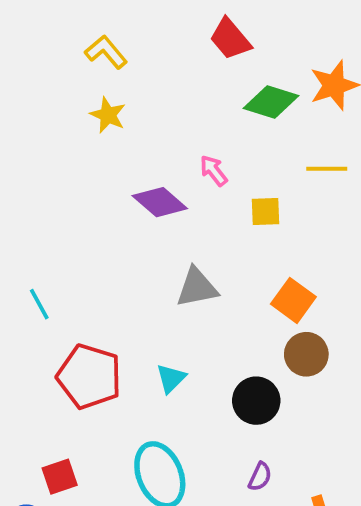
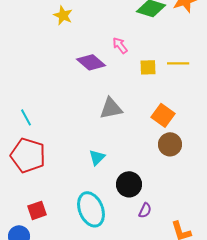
yellow line: (327, 169) -> (178, 63), moved
red pentagon: (89, 377) -> (28, 155), moved
black circle: (256, 401) -> (129, 184), moved

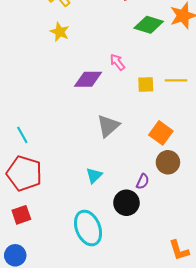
purple diamond: (91, 62) -> (88, 79), turned -40
gray triangle: (111, 108) -> (108, 126), turned -30
red square: (37, 210) -> (21, 215), moved
purple semicircle: (145, 210) -> (143, 181), moved

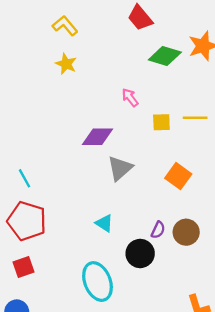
purple diamond: (88, 79) -> (98, 137), moved
brown circle: (168, 162) -> (186, 232), moved
cyan triangle: (94, 175) -> (104, 223), turned -42

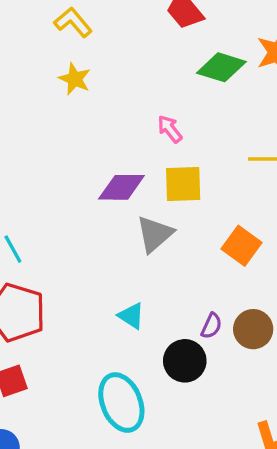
yellow square: (161, 122) -> (183, 184), moved, size x1.4

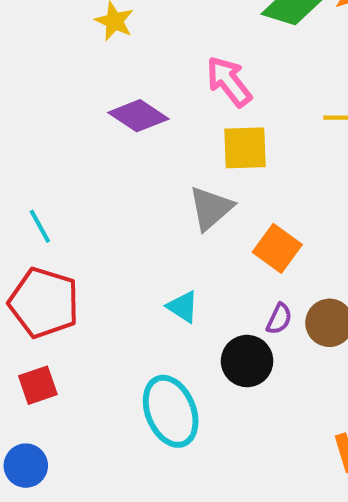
pink arrow: (170, 129) -> (229, 81), size x1.5
purple diamond: (121, 187) -> (138, 116), moved, turned 33
orange square: (241, 246) -> (277, 248), moved

